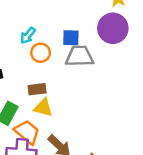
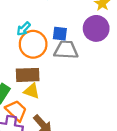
orange circle: (41, 53) -> (33, 44), size x1.6
brown rectangle: (37, 89) -> (28, 75), size x1.5

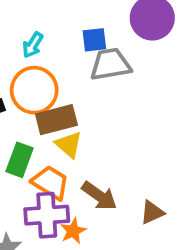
orange circle: (33, 44) -> (34, 90), moved
yellow triangle: (32, 91) -> (69, 145), turned 35

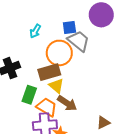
gray trapezoid: (110, 64) -> (79, 41), turned 50
orange circle: (34, 90) -> (59, 53), moved
brown arrow: (99, 196) -> (67, 103), moved

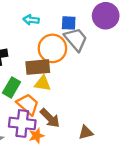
cyan arrow: (35, 31) -> (31, 20), turned 56
yellow triangle: (56, 86) -> (43, 83), turned -42
brown arrow: (67, 103) -> (50, 118), moved

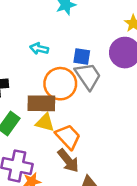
orange trapezoid: (28, 104) -> (68, 137), moved
brown arrow: (50, 118) -> (68, 161), moved

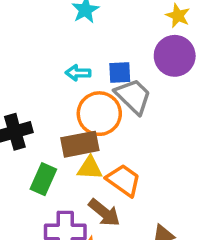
cyan arrow: (39, 49) -> (78, 73), moved
brown arrow: (68, 161) -> (104, 213), moved

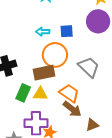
gray trapezoid: (133, 96) -> (89, 67), moved
yellow triangle: (90, 168) -> (40, 94), moved
brown arrow: (104, 213) -> (72, 109), moved

